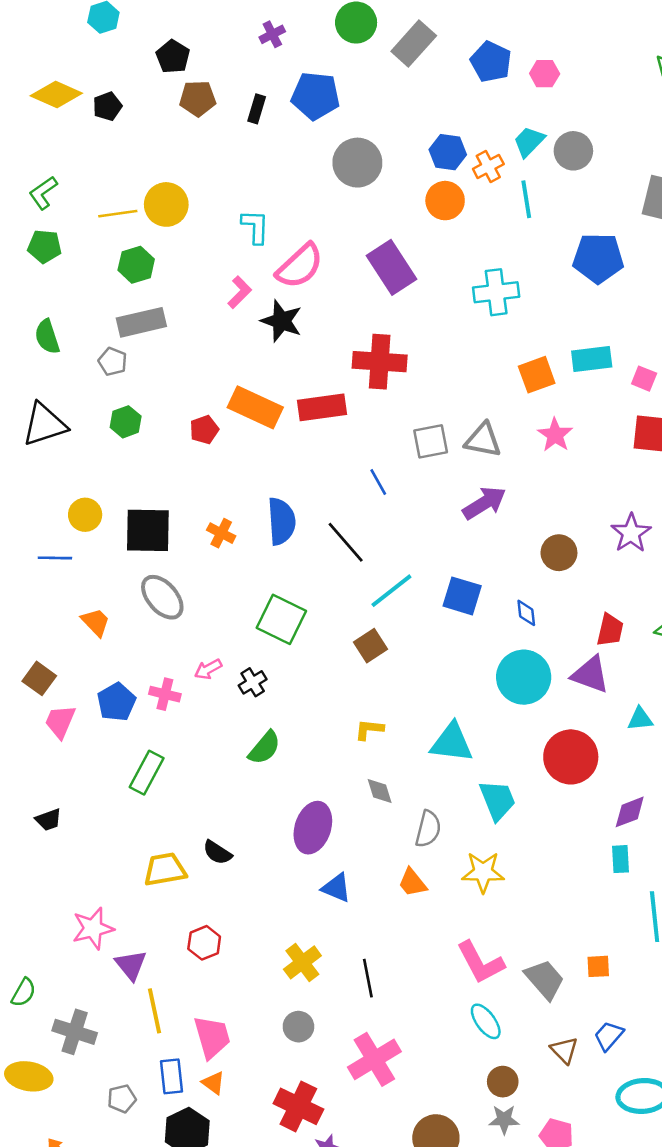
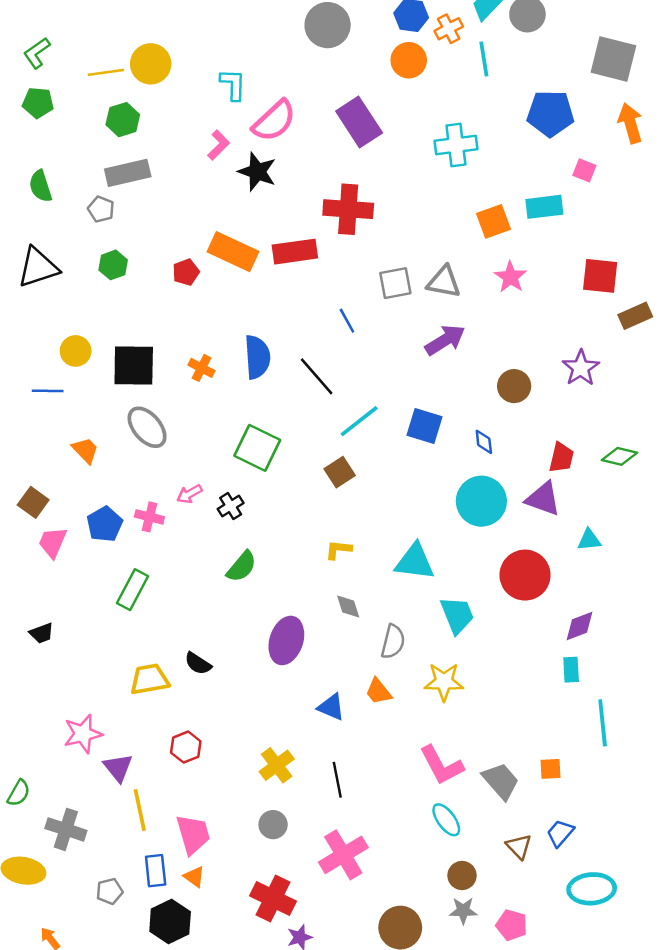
pink square: (644, 379) -> (584, 170), moved
blue triangle: (336, 888) -> (331, 707), moved

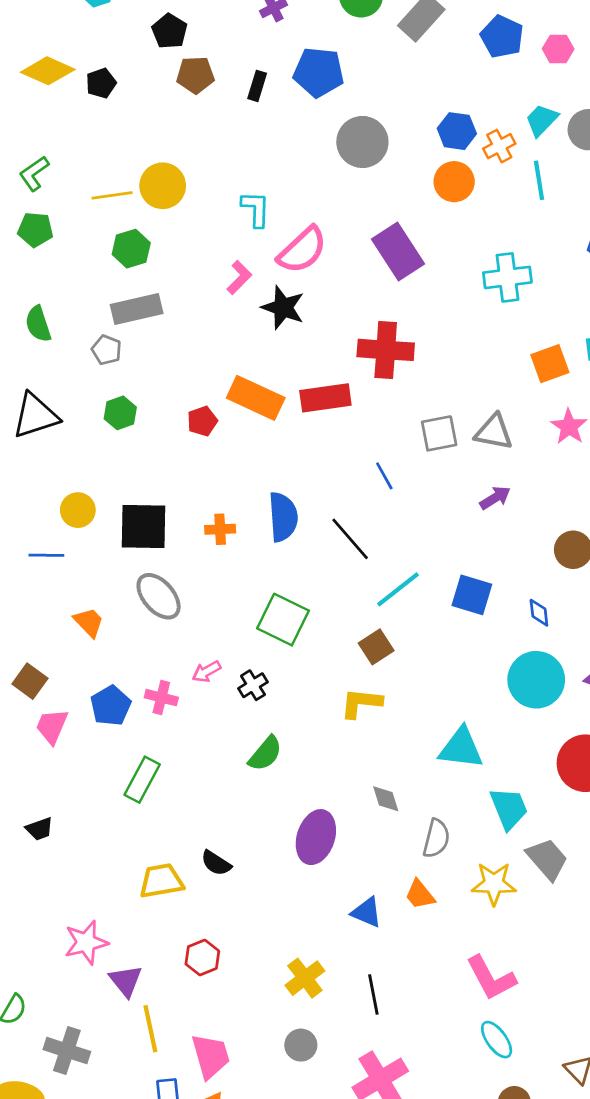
purple arrow: (445, 340) -> (495, 498), size x0.7
orange cross: (202, 368) -> (220, 529), turned -30
yellow L-shape: (338, 550) -> (361, 703), moved, size x1.4
gray trapezoid: (501, 781) -> (547, 859), moved

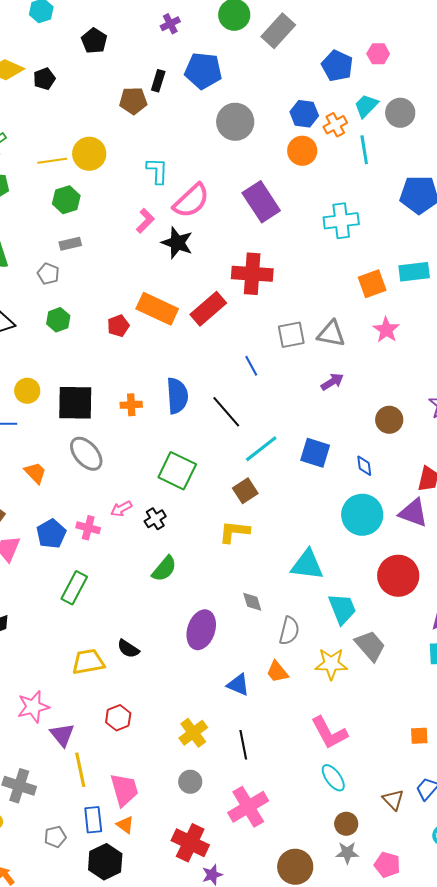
blue pentagon: (502, 37) -> (337, 66), moved
brown pentagon: (195, 75) -> (133, 101), moved
gray rectangle: (137, 309) -> (70, 244), size x0.6
red rectangle: (325, 398) -> (208, 309), turned -33

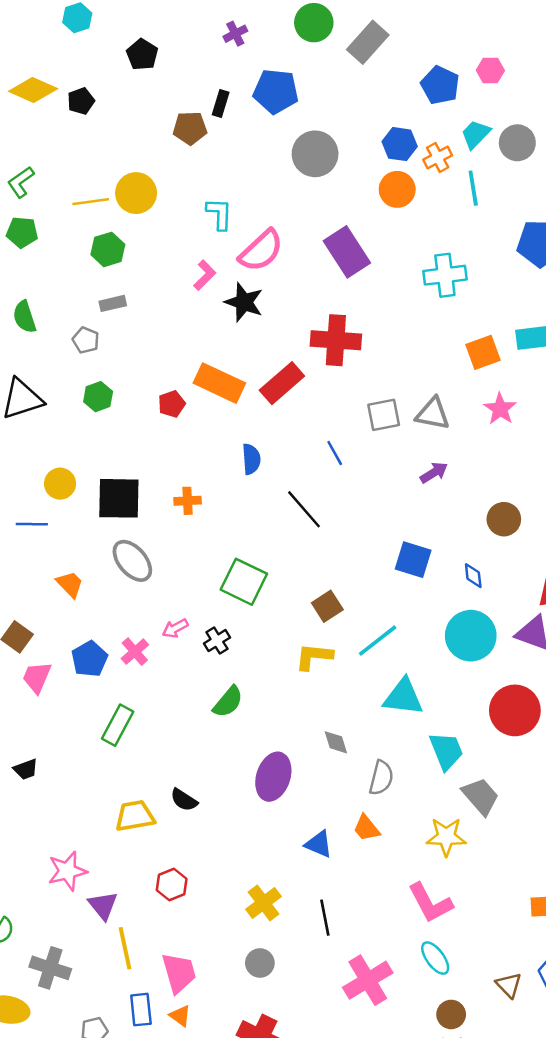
blue semicircle: (177, 396) -> (251, 459), moved, size x0.7
cyan line: (261, 449) -> (378, 641), moved
pink cross: (88, 528) -> (135, 652), turned 35
yellow star: (331, 664) -> (446, 837), moved
pink cross: (248, 807) -> (368, 980), moved

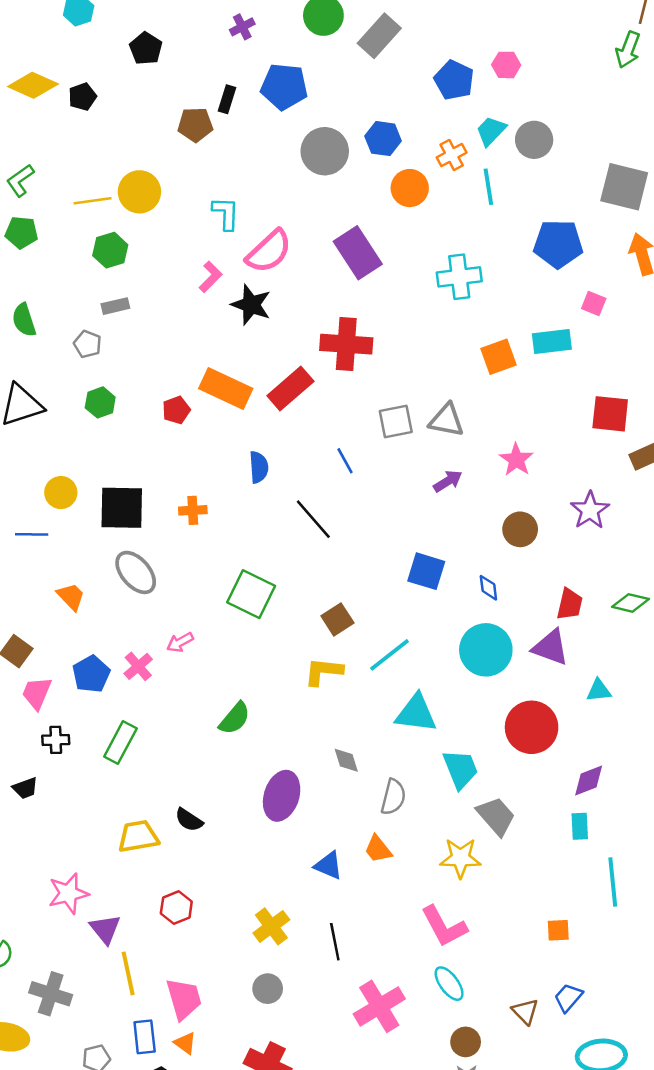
blue hexagon: (400, 144) -> (383, 139), moved
pink star: (500, 409) -> (516, 460), moved
black cross: (217, 641) -> (56, 740), moved, turned 30

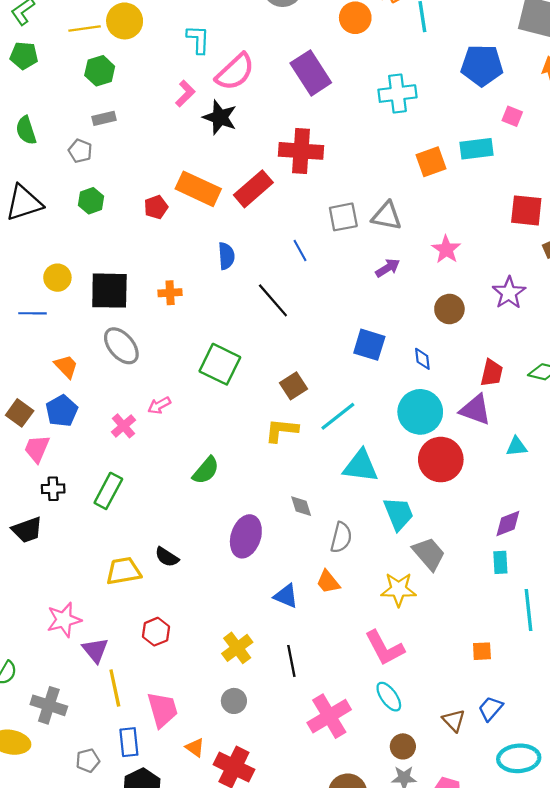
blue pentagon: (91, 674) -> (62, 411), moved
red circle: (532, 727) -> (441, 460), moved
black trapezoid: (25, 788) -> (27, 530), size x1.4
orange triangle: (185, 1043) -> (195, 748), moved

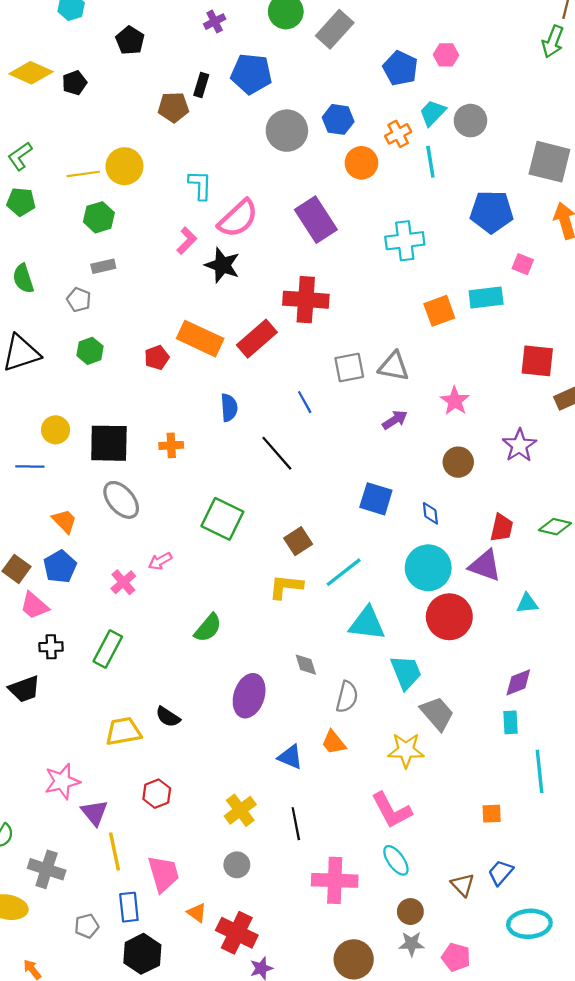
pink trapezoid: (37, 449) -> (34, 606), turned -72
pink cross: (329, 716) -> (335, 880), turned 33

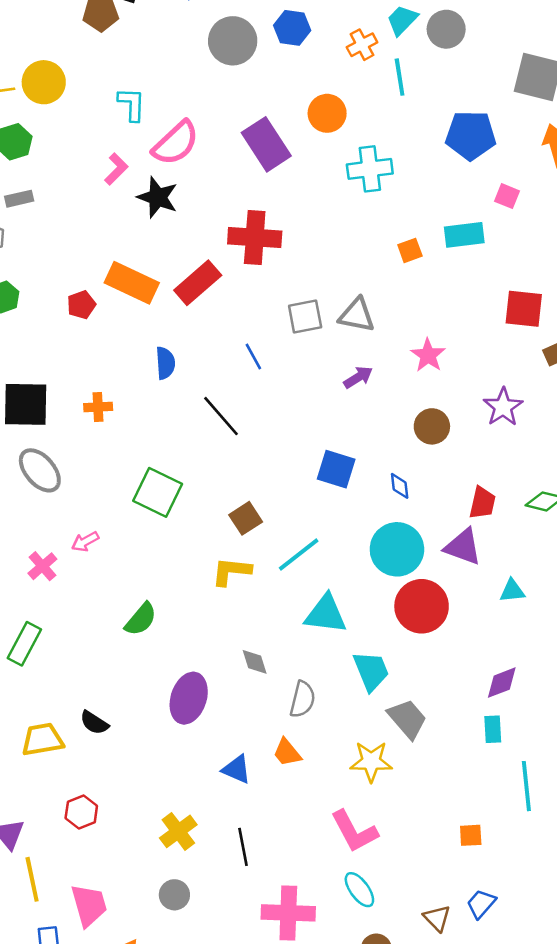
orange circle: (361, 163) -> (327, 113), moved
orange square: (439, 311) -> (410, 250), size x0.7

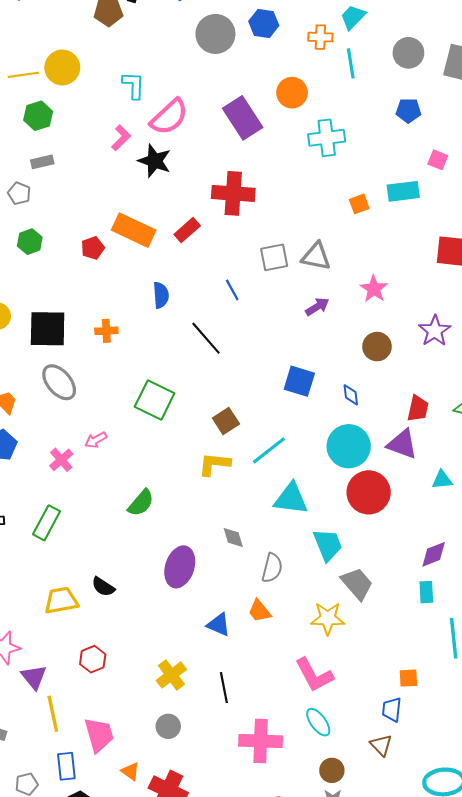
gray circle: (446, 29) -> (408, 53), moved
orange cross: (362, 45) -> (320, 37), turned 30
blue pentagon: (471, 135) -> (408, 111), size x0.6
red rectangle: (198, 283) -> (187, 230), size x0.7
blue trapezoid: (481, 904) -> (392, 710), moved, turned -35

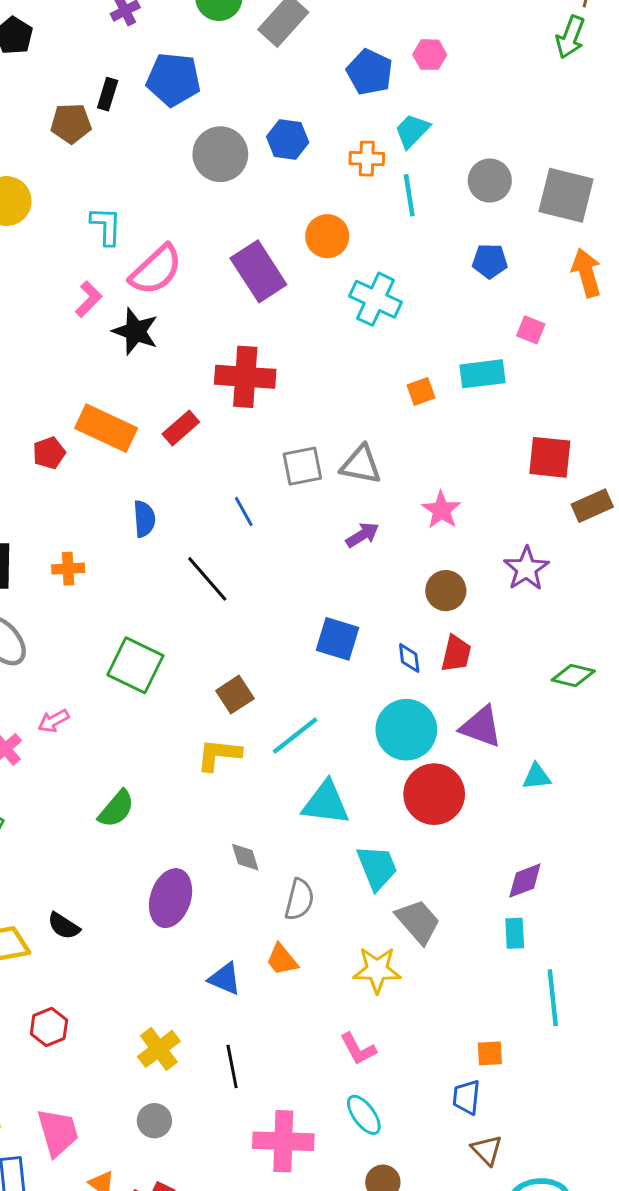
cyan cross: (327, 138) -> (376, 299), turned 32
red trapezoid: (418, 408) -> (456, 654), moved
pink L-shape: (314, 675) -> (358, 1049), size x0.7
brown triangle: (381, 745) -> (487, 1150), moved

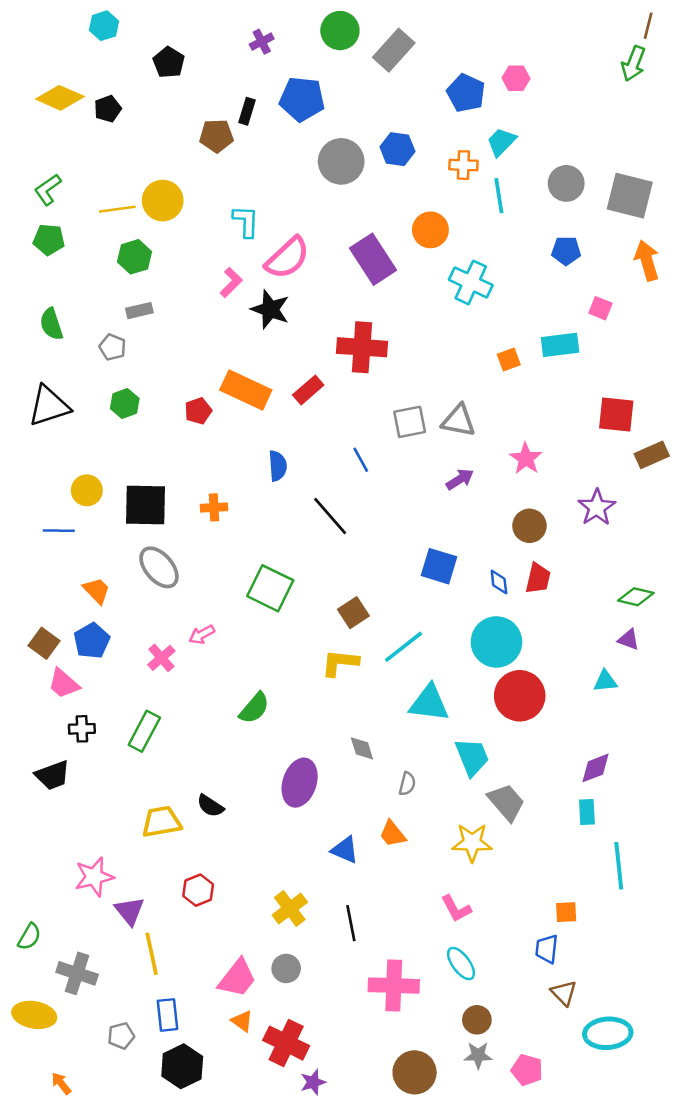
purple triangle: (481, 727) -> (629, 640), moved, size x0.6
gray semicircle: (299, 900) -> (407, 784), size x0.7
pink trapezoid: (58, 1132) -> (237, 978), moved, turned 54

